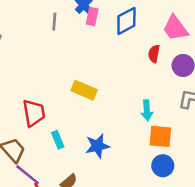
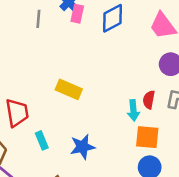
red semicircle: (154, 54) -> (149, 100), moved

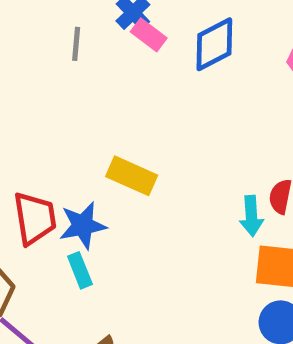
pink rectangle: (77, 14) -> (149, 35), turned -66
blue star: (83, 147) -> (83, 225), moved

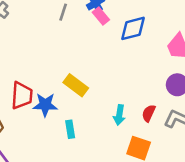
cyan arrow: (251, 216) -> (119, 115), moved
cyan rectangle: (80, 270) -> (70, 129), moved

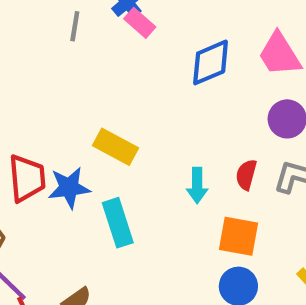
blue diamond: (133, 28) -> (211, 62), moved
cyan rectangle: (70, 129) -> (118, 223), size x1.5

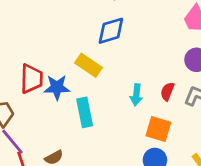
blue diamond: (211, 62) -> (111, 31), moved

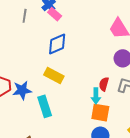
yellow rectangle: (88, 65) -> (54, 75), moved
cyan arrow: (136, 95) -> (96, 96), moved

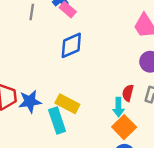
yellow rectangle: (54, 75) -> (67, 104), moved
orange square: (100, 113) -> (124, 127), turned 36

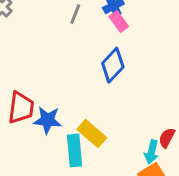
blue diamond: (71, 45) -> (113, 65), turned -36

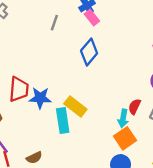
gray line: (75, 14) -> (54, 23), moved

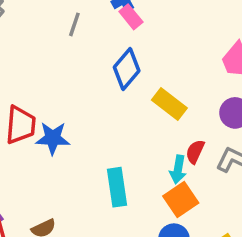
yellow rectangle: (75, 107) -> (169, 104), moved
cyan rectangle: (63, 121) -> (117, 187), moved

